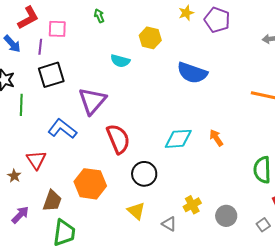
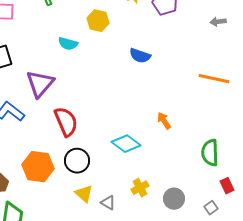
blue semicircle: (192, 73) -> (140, 56), size x0.7
cyan diamond: (178, 139) -> (126, 144), moved, turned 40
black circle: (144, 174) -> (77, 161), moved
gray triangle: (169, 224) -> (108, 203), moved

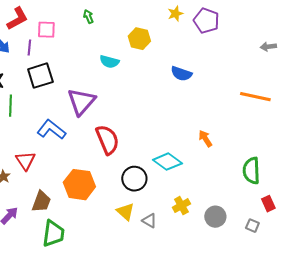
gray arrow: (218, 22) -> (268, 47), moved
black circle: (77, 161) -> (134, 179), moved
gray square: (211, 208) -> (252, 226), turned -32

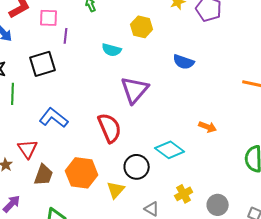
purple line: (29, 48) -> (66, 36), moved
purple triangle: (81, 102) -> (135, 90), moved
orange arrow: (205, 139) -> (208, 127), turned 144
brown trapezoid: (41, 202) -> (44, 175), moved
yellow triangle: (125, 212) -> (116, 190), moved, turned 30

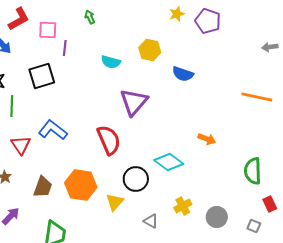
yellow hexagon: (142, 27) -> (150, 50), moved
red triangle: (28, 149) -> (21, 145), moved

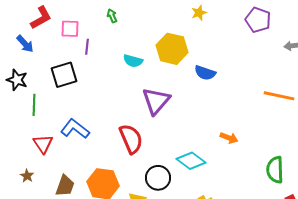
purple pentagon: (208, 21) -> (258, 20), moved
yellow hexagon: (150, 50) -> (172, 49), size x1.4

